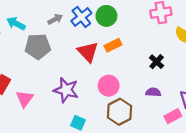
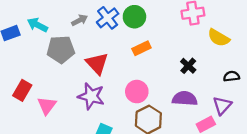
red triangle: (88, 52) -> (97, 63), moved
purple semicircle: (153, 92) -> (185, 99), size x1.5

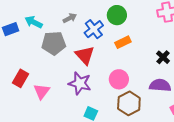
blue cross: (108, 18) -> (94, 29), moved

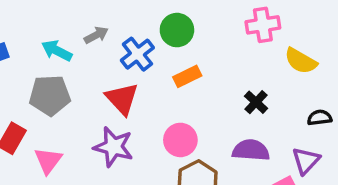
cyan arrow: (34, 22) -> (57, 51), moved
gray pentagon: (54, 43) -> (50, 95), moved

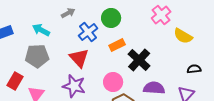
pink cross: (263, 25) -> (161, 15), turned -30
gray arrow: (96, 35) -> (68, 13), moved
black cross: (256, 102) -> (139, 60), moved, size x1.6

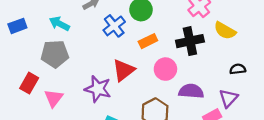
red triangle: (79, 58) -> (124, 70), moved, turned 35
black cross: (139, 60) -> (190, 41), moved, turned 35
pink circle: (113, 82) -> (165, 69), moved

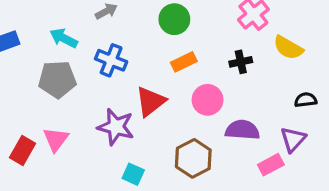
blue cross: (114, 26) -> (111, 60), moved, turned -30
black cross: (190, 41) -> (241, 62), size x0.6
red rectangle: (29, 83) -> (22, 150), moved

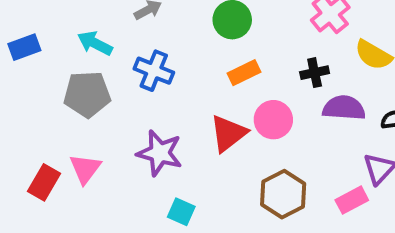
red triangle: (151, 101) -> (228, 133), moved
purple semicircle: (242, 130) -> (344, 108), moved
brown hexagon: (193, 158) -> (283, 194), moved

